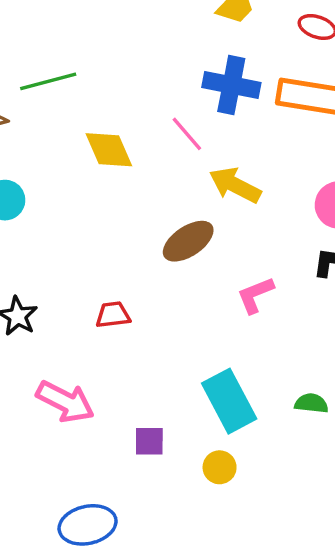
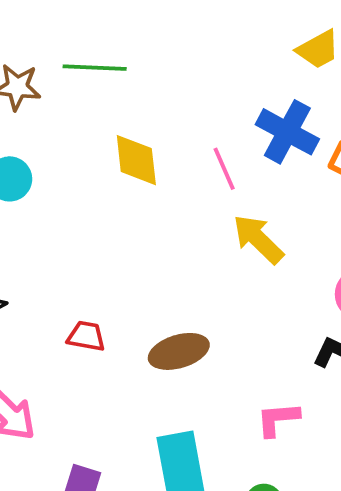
brown ellipse: (188, 241) -> (179, 351), moved
pink L-shape: (255, 295) -> (278, 419), moved

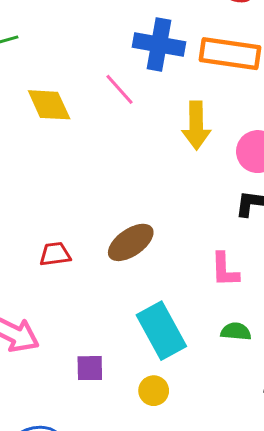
yellow arrow: (258, 239) -> (196, 125), moved, turned -117
pink L-shape: (278, 419) -> (225, 270), turned -69

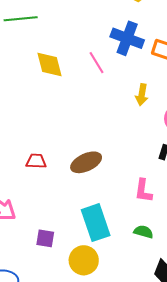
yellow arrow: (196, 125) -> (142, 95), size x0.7
yellow circle: (154, 391) -> (84, 260), size x1.5

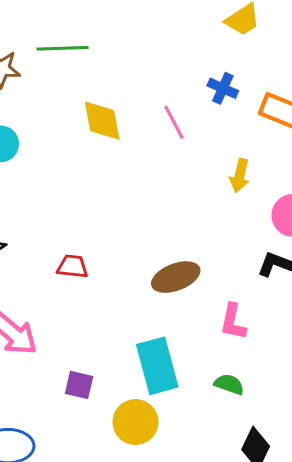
blue cross: (127, 38) -> (223, 88), size x0.6
brown ellipse: (86, 162) -> (176, 277), moved

